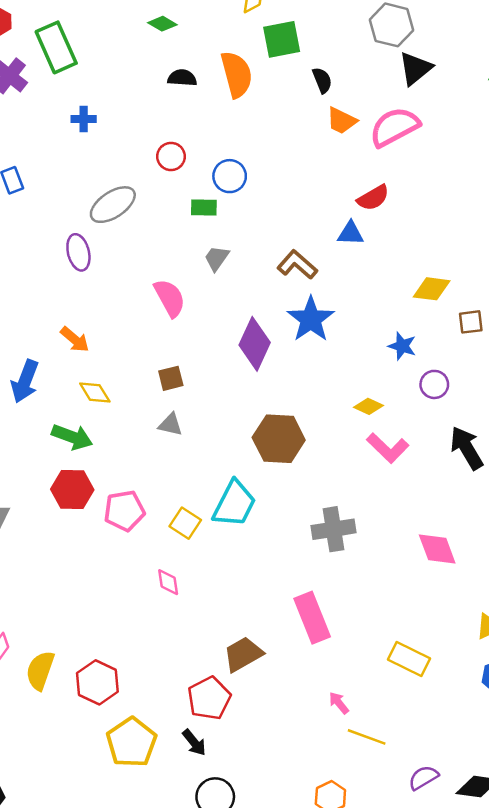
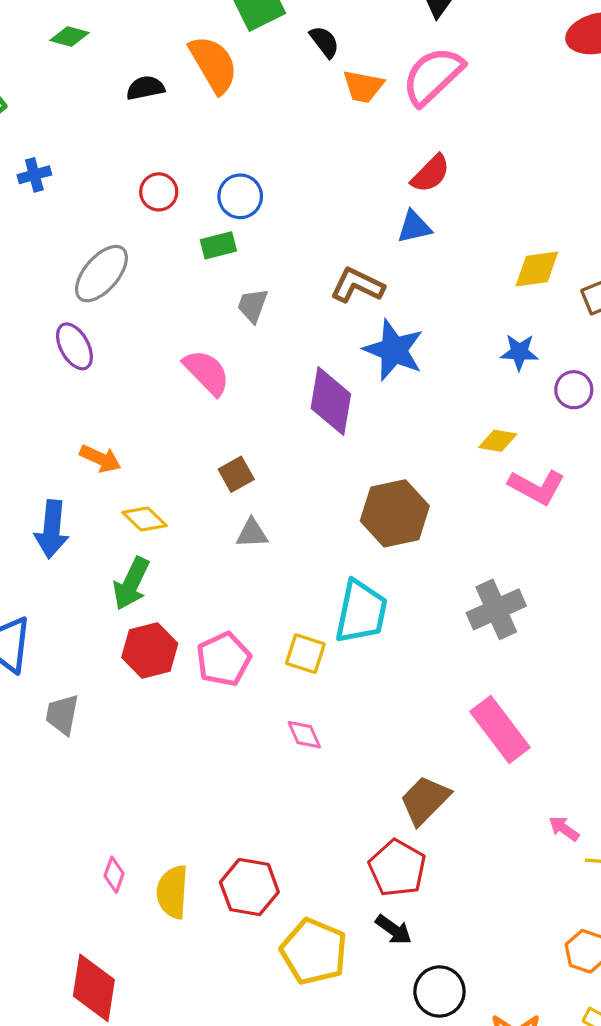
green diamond: (162, 24) -> (69, 37), moved
green arrow: (72, 437) -> (131, 583), turned 111

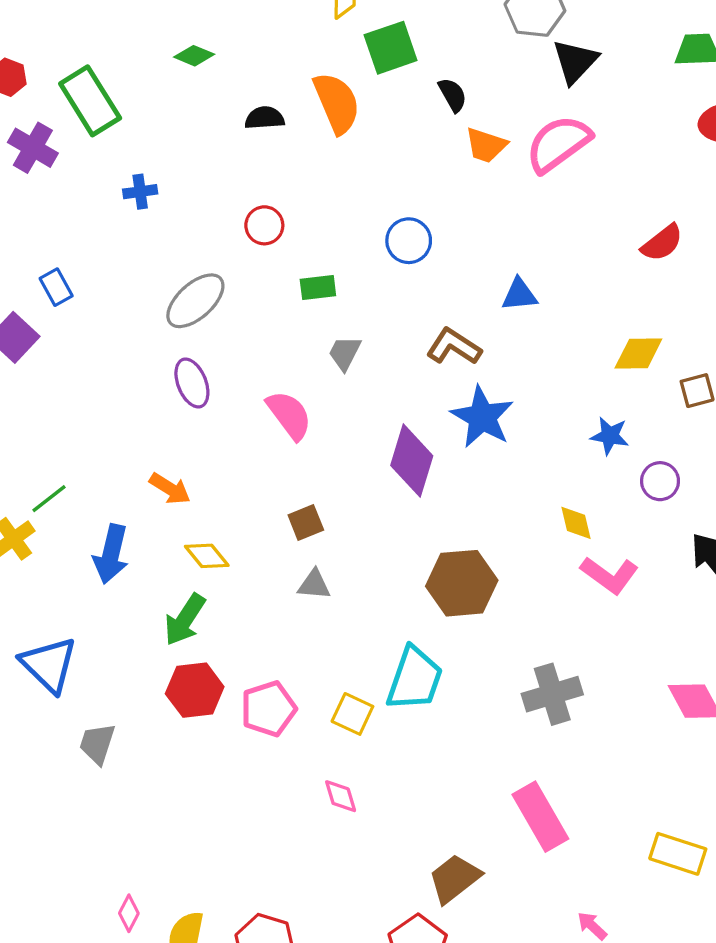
red semicircle: (430, 174) -> (662, 243), moved
blue circle: (240, 196) -> (409, 241), moved
purple ellipse: (74, 346) -> (192, 383), moved
yellow diamond: (498, 441) -> (576, 523), turned 60

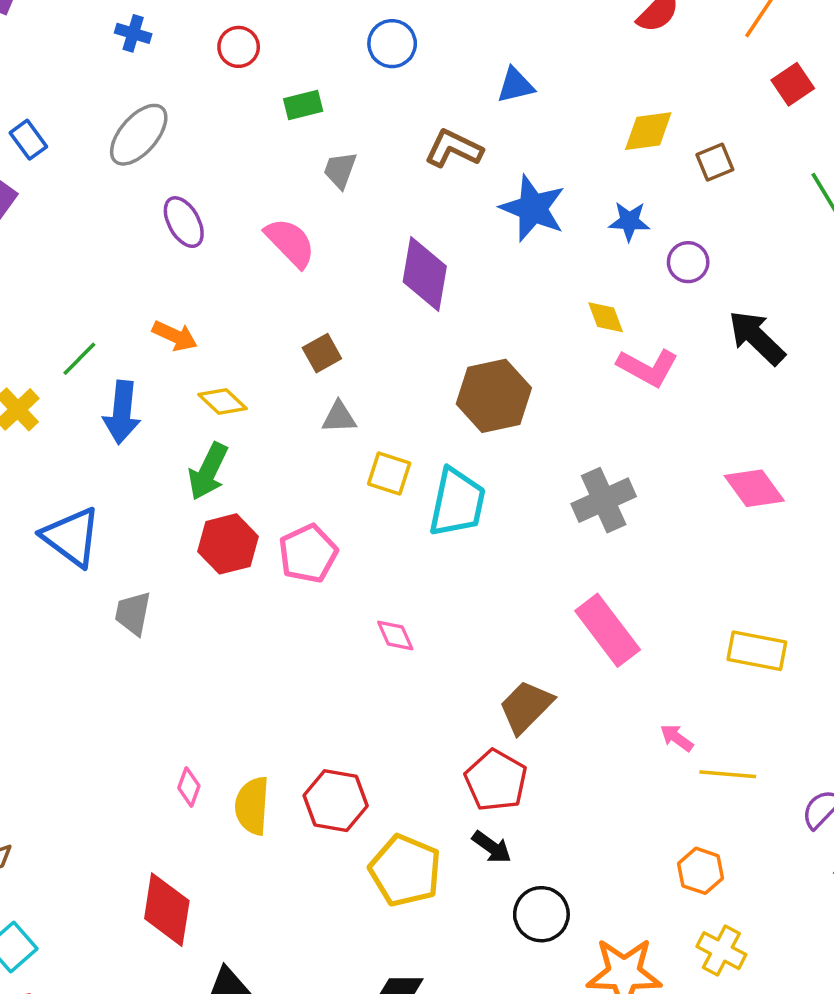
blue cross: (140, 192) -> (133, 33), moved, turned 32
gray ellipse: (195, 301) -> (139, 135), moved
blue star: (482, 417) -> (533, 208), moved
green line: (49, 499) -> (79, 359), moved
yellow square: (352, 714) -> (389, 474), moved

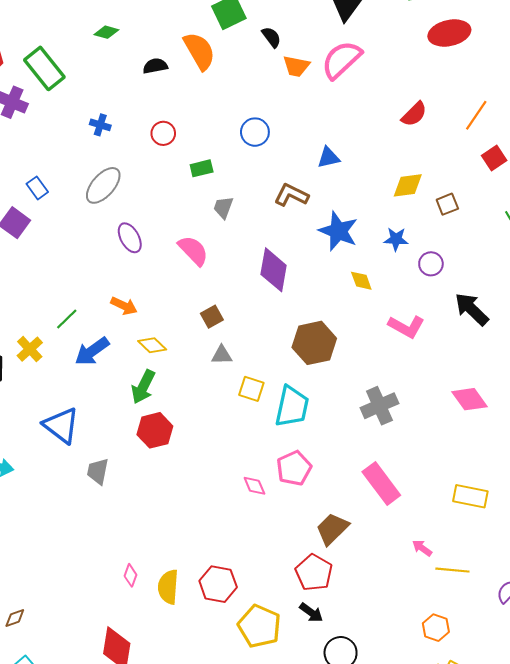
yellow diamond: (606, 317) -> (361, 281), moved
blue arrow: (122, 412) -> (92, 351), turned 48
pink pentagon: (308, 554) -> (294, 468), moved

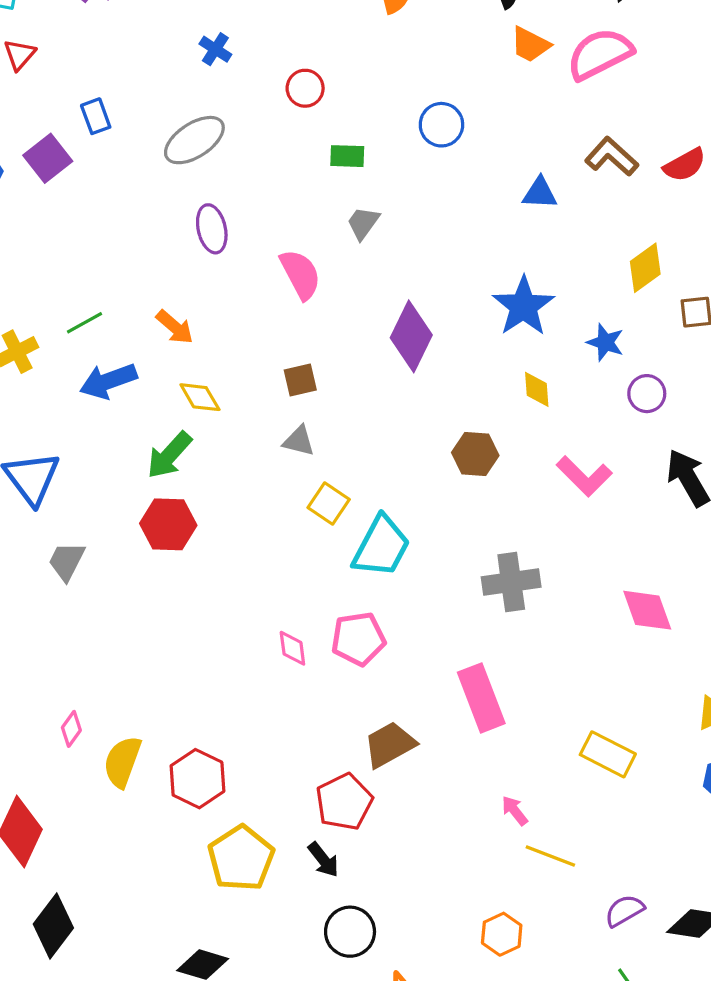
yellow diamond: (408, 185) -> (645, 268), turned -44
brown L-shape: (291, 195) -> (612, 157), moved
brown hexagon: (314, 343) -> (475, 454), moved, size x0.7

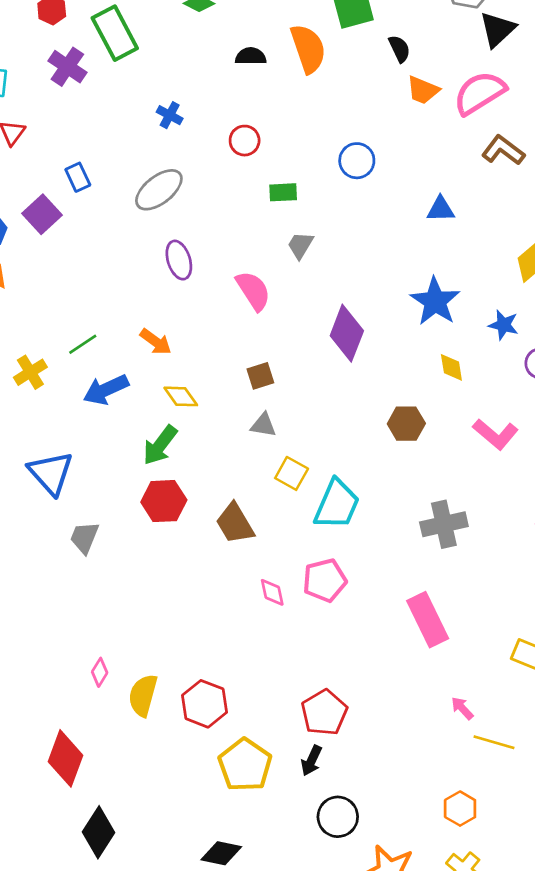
brown L-shape: (612, 157) -> (503, 150), moved
brown trapezoid: (390, 745) -> (235, 523), moved, turned -87
black arrow: (323, 860) -> (311, 761), turned 68

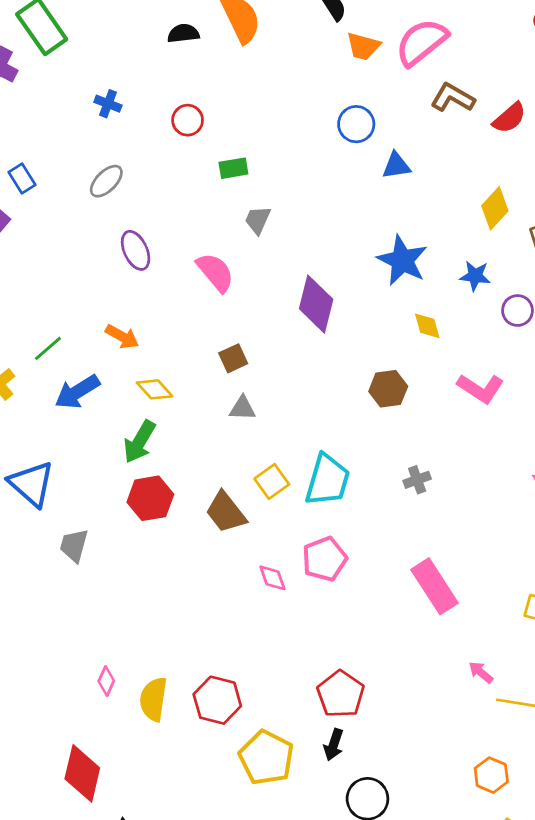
blue circle: (357, 161) -> (356, 124), moved
gray ellipse: (159, 190) -> (106, 181), size x0.7
yellow square: (292, 473) -> (272, 481), moved, turned 32
gray cross: (444, 524) -> (417, 480), moved, size x0.6

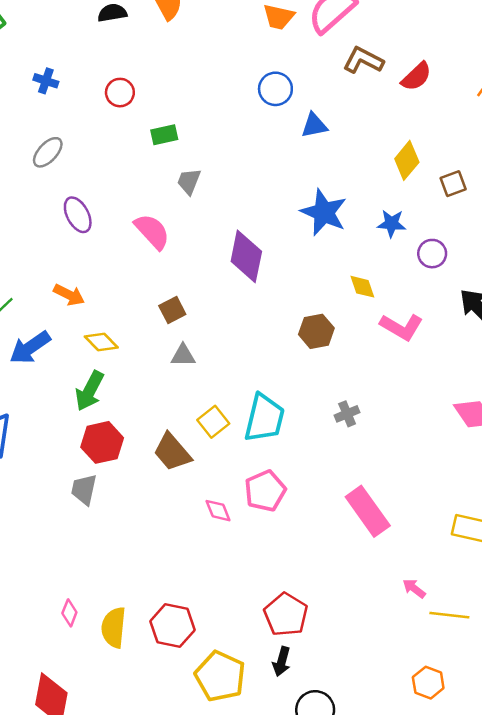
yellow diamond: (427, 326) -> (362, 287), moved
gray trapezoid: (74, 545) -> (84, 489), moved

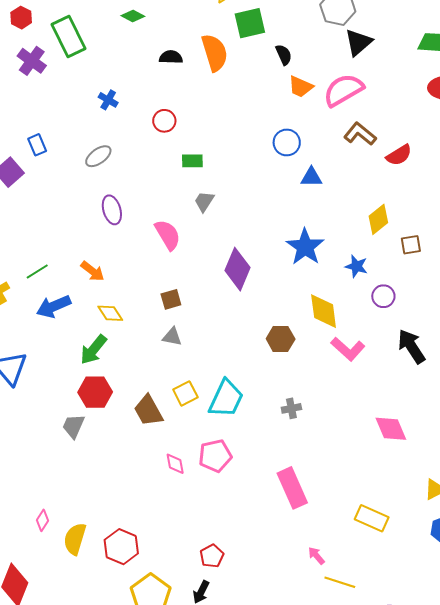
yellow diamond: (362, 287) -> (324, 311), size x1.6
red pentagon: (286, 615) -> (212, 556), size x0.7

